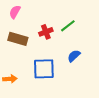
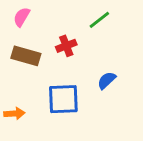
green line: (68, 26) -> (99, 20), moved

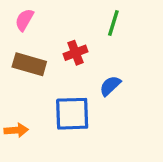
green line: (99, 20) -> (113, 23), turned -35
blue semicircle: (107, 80) -> (110, 86), moved

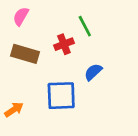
green line: (113, 23) -> (85, 26), moved, turned -45
orange arrow: (16, 130) -> (14, 110), turned -30

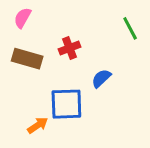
green line: (85, 26) -> (130, 28), moved
orange arrow: (14, 110) -> (38, 125), moved

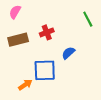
brown rectangle: (27, 59) -> (18, 40), turned -30

